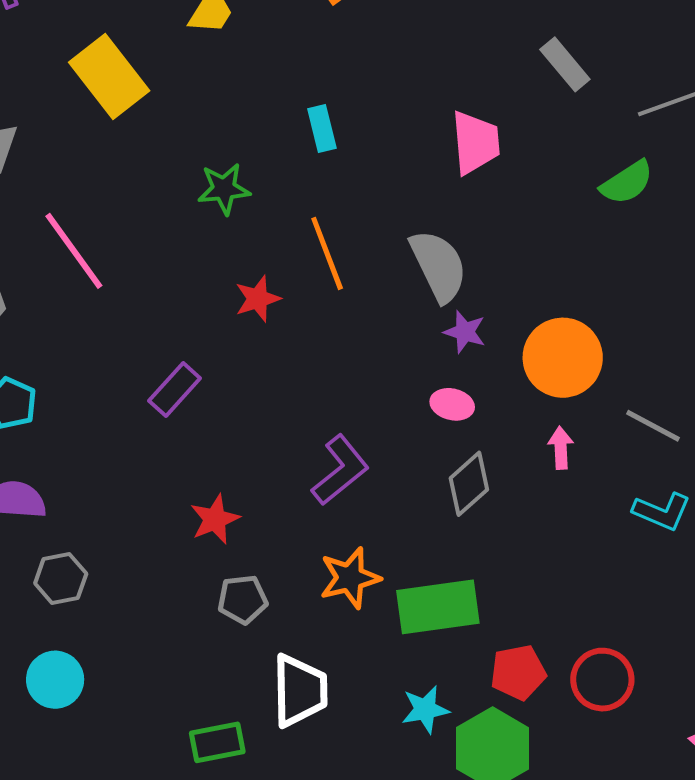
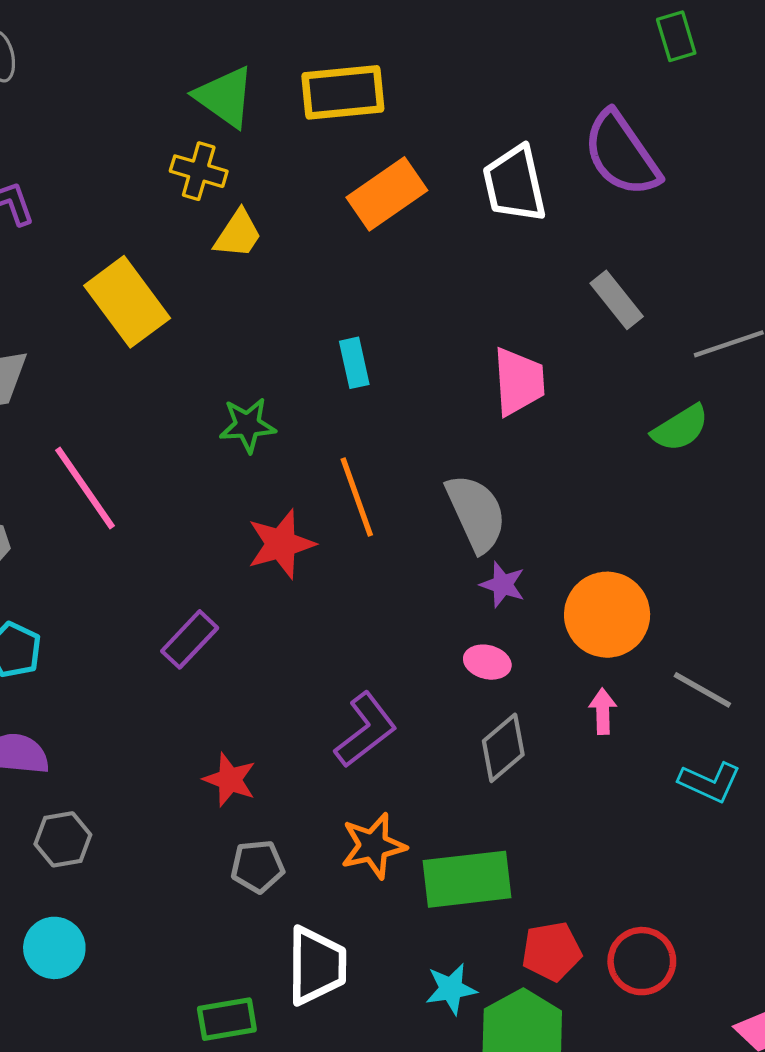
red star: (258, 299) -> (281, 544), size x1.4
red star: (215, 519) -> (230, 780), turned -30

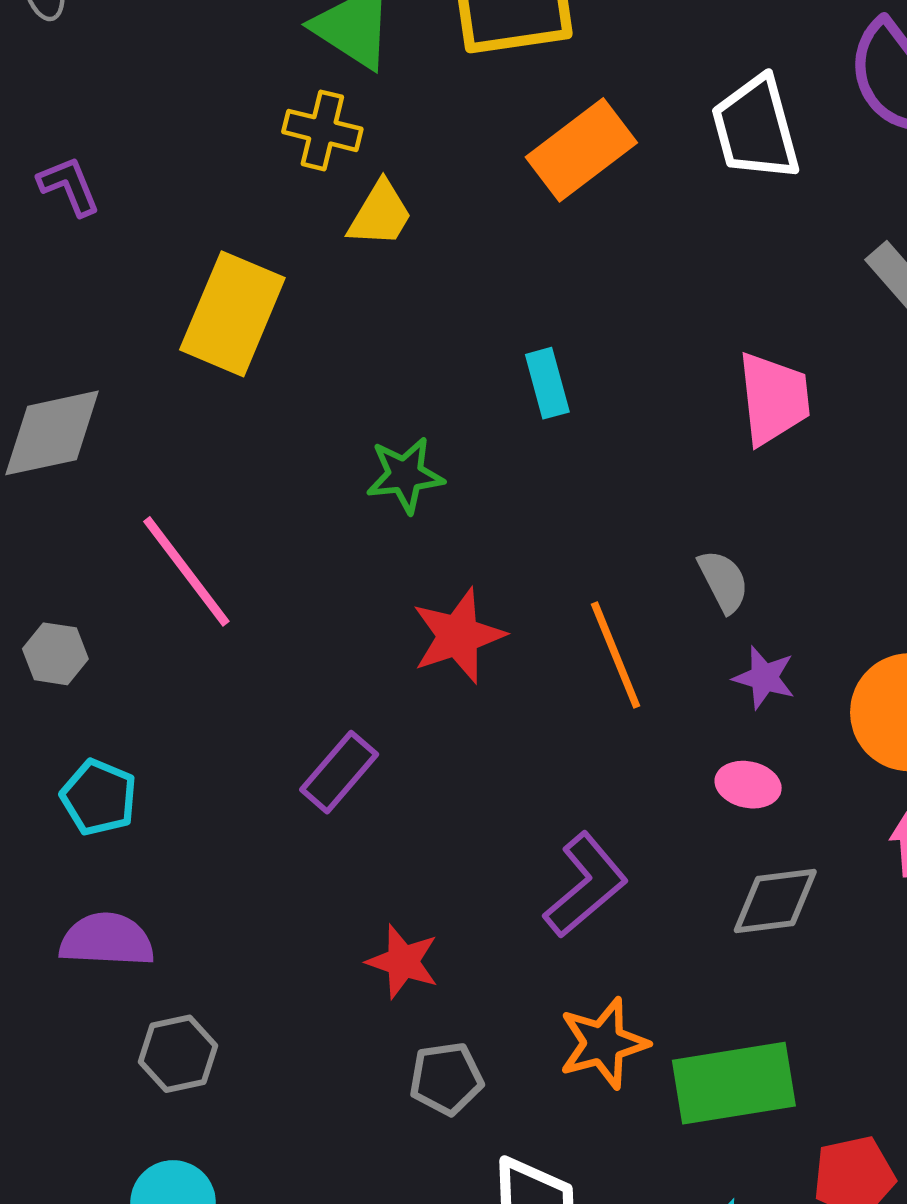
yellow rectangle: (127, 302) -> (232, 314), turned 62
orange line: (357, 497) -> (616, 655), moved
gray semicircle: (476, 513) -> (723, 581), size x0.6
gray diamond: (503, 748) -> (775, 901), turned 36

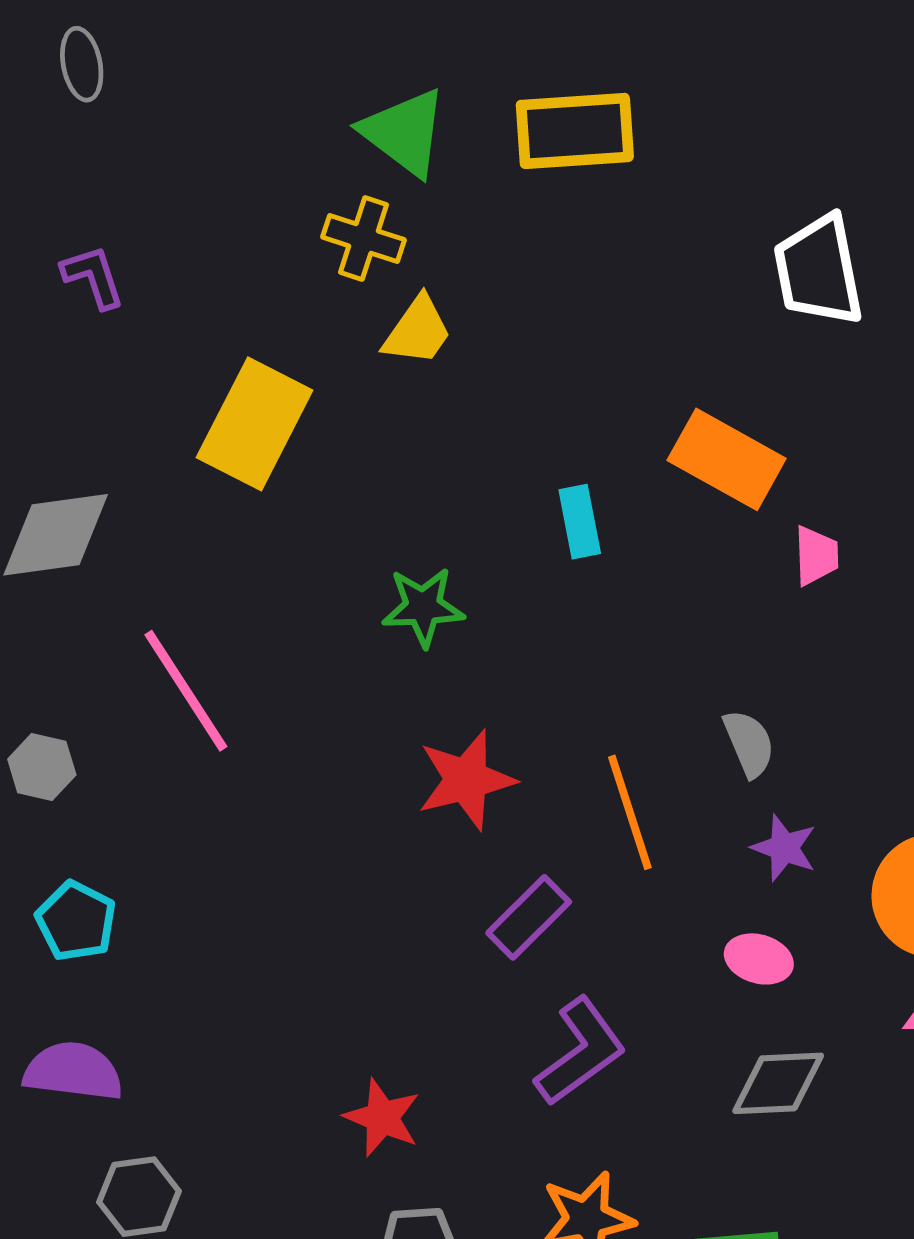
orange rectangle: (581, 150) -> (727, 459), moved, turned 62
pink trapezoid: (774, 399) -> (816, 556), size x0.6
purple rectangle: (339, 772) -> (529, 917), moved

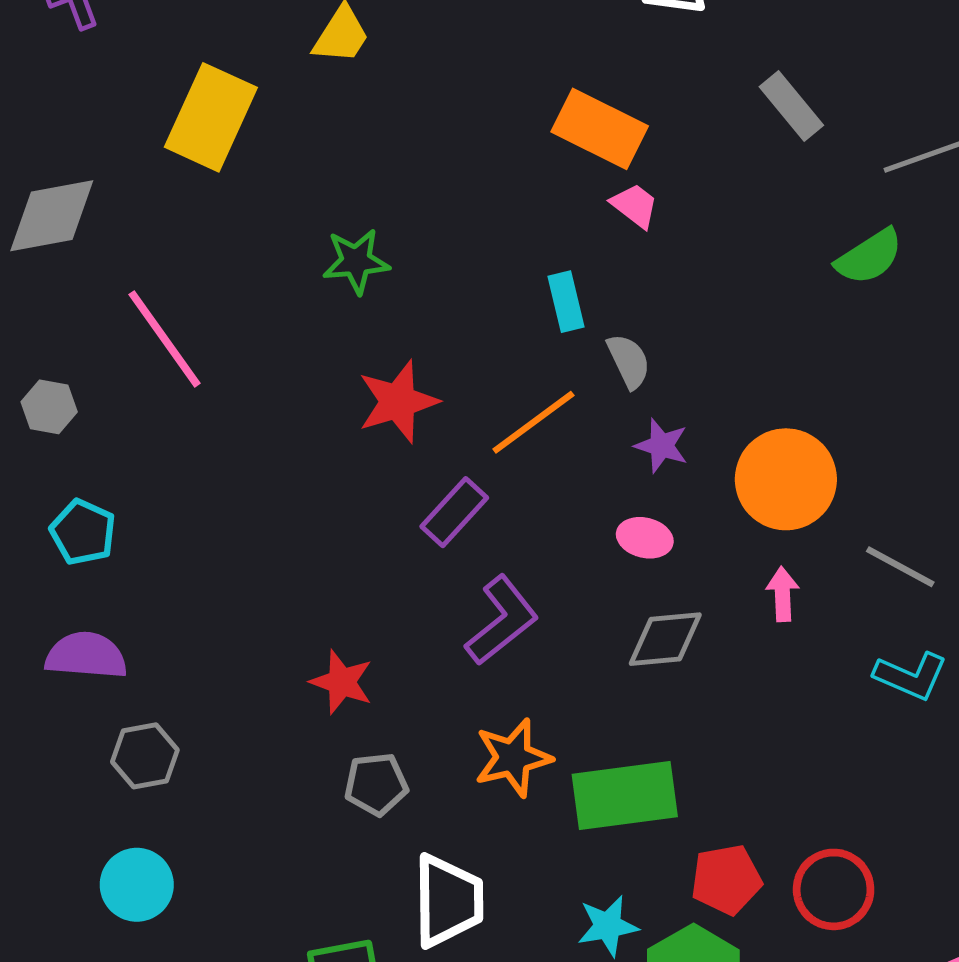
cyan rectangle: (580, 522) -> (566, 302), moved
pink trapezoid: (816, 556) -> (635, 206), moved, turned -48
orange line: (630, 812) -> (533, 422), turned 74

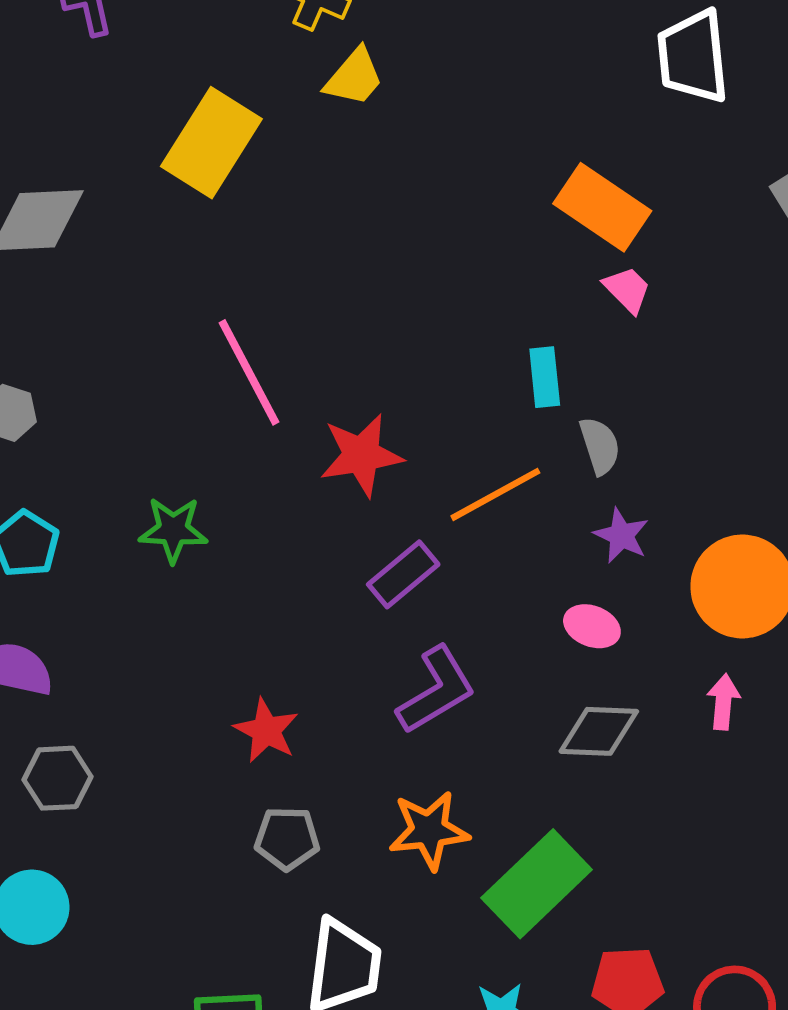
green star: (356, 261) -> (173, 530), moved
pink line: (164, 339) -> (249, 372), moved
green rectangle: (625, 796) -> (537, 884), turned -44

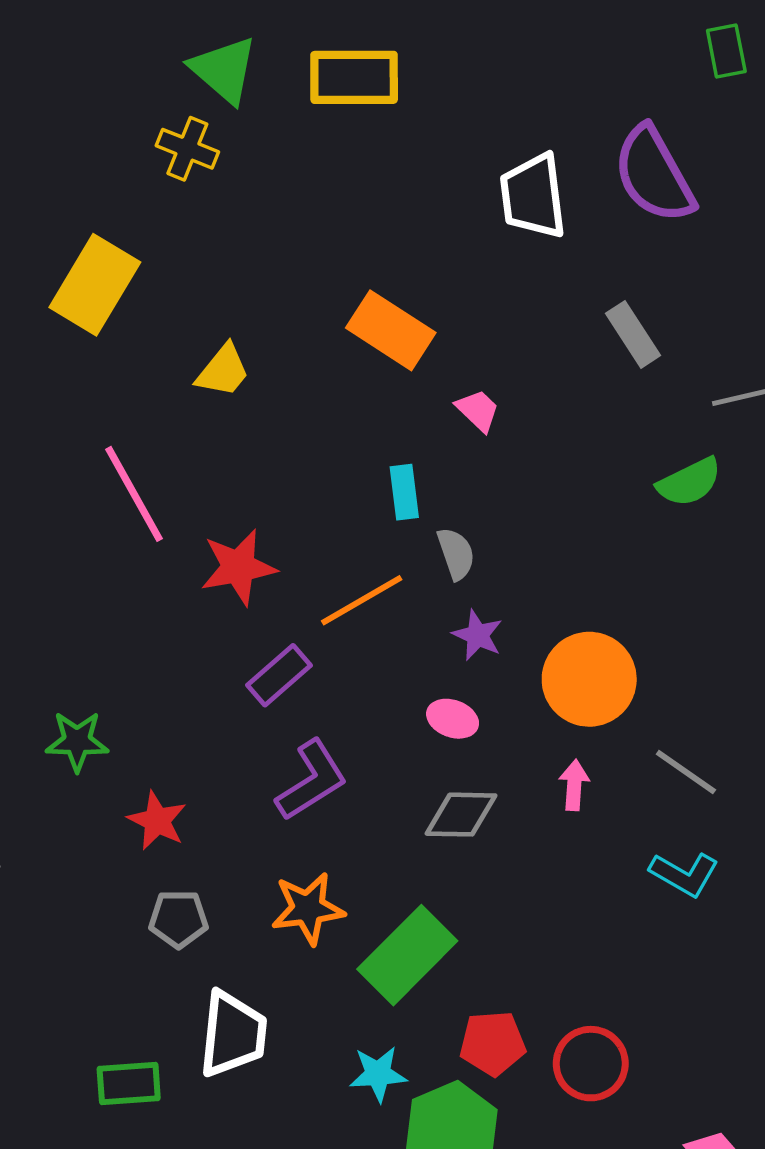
yellow trapezoid: (354, 77) -> (223, 371), moved
orange rectangle: (602, 207) -> (391, 330), moved
green star: (173, 530) -> (77, 741), moved

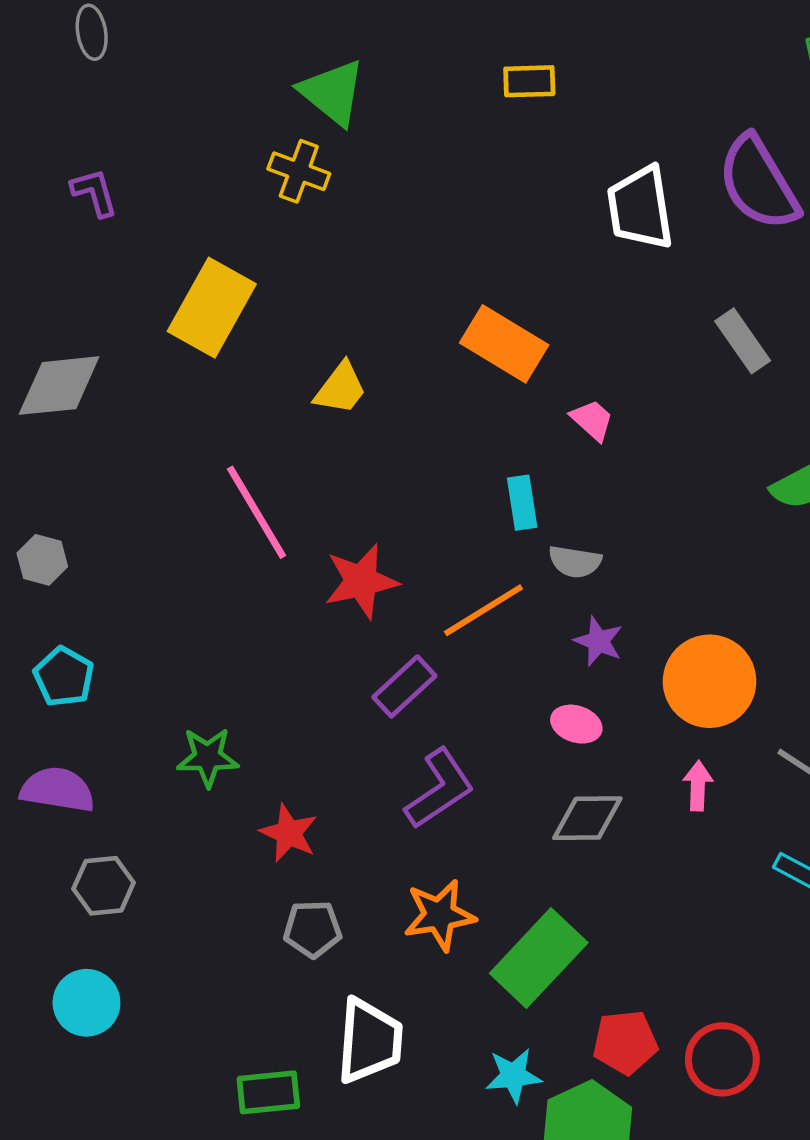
yellow rectangle: (354, 77) -> (529, 81), moved, size x0.6
gray semicircle: (456, 554) -> (575, 562), turned 120

